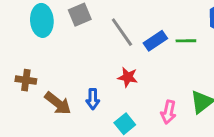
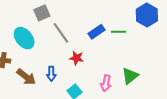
cyan ellipse: (42, 20) -> (24, 38), moved, turned -35
gray line: (122, 32) -> (61, 33), moved

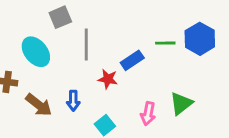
blue hexagon: (147, 15) -> (200, 39), moved
blue rectangle: (96, 32) -> (132, 60), moved
gray line: (61, 33) -> (86, 45), turned 35

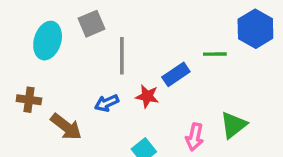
blue hexagon: (200, 39) -> (255, 29), moved
cyan ellipse: (36, 52) -> (48, 41), moved, turned 56
blue arrow: (73, 101) -> (107, 103), moved, turned 66

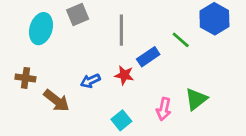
green line: (215, 54) -> (181, 40), turned 42
gray line: (122, 56) -> (121, 30), moved

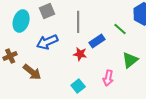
brown cross: (25, 78) -> (10, 56), turned -32
blue arrow: (90, 81) -> (47, 42), moved, size x1.5
green triangle: (196, 99) -> (130, 60), moved

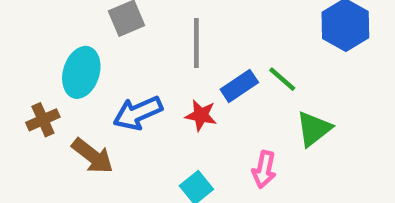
cyan ellipse: (21, 21) -> (81, 72), moved
green line: (120, 29) -> (282, 79), moved
blue arrow: (47, 42) -> (138, 113), moved

